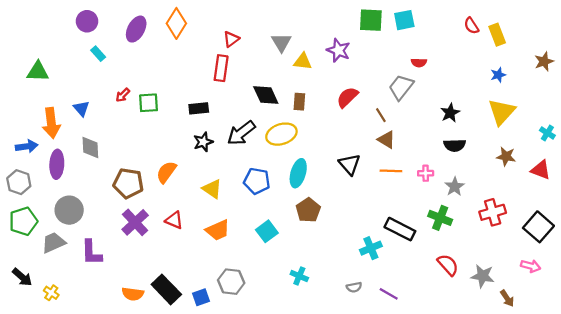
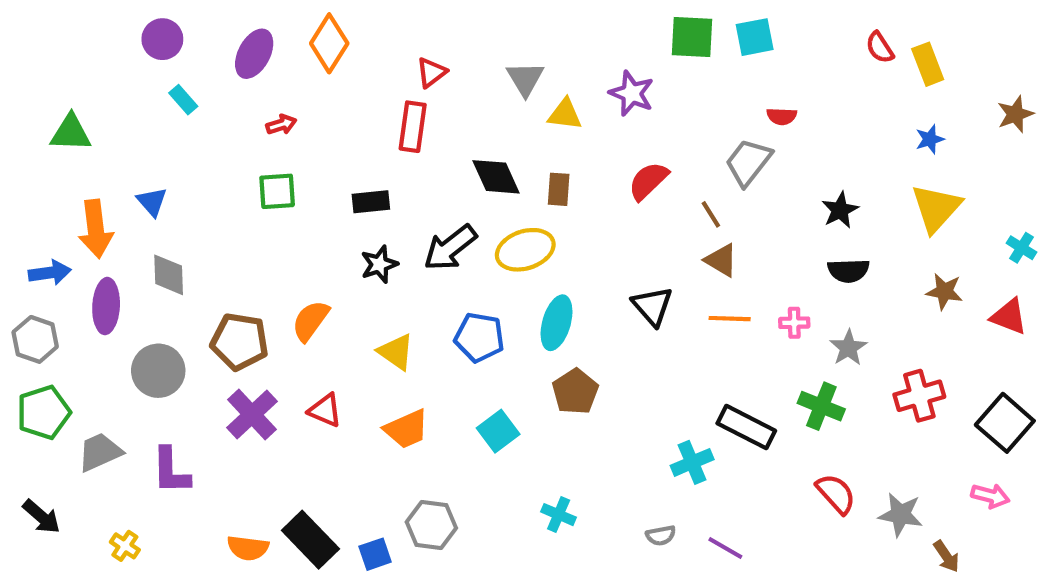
red arrow: (123, 95) -> (281, 125), moved, turned -152
gray circle: (69, 210) -> (158, 371), moved
yellow cross: (51, 293) -> (125, 546), moved

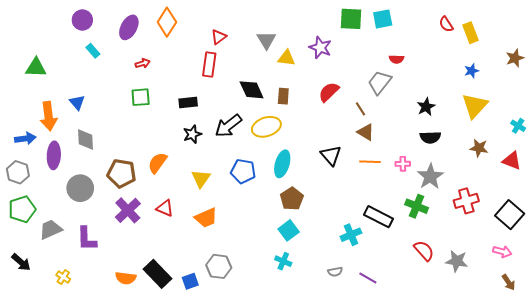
gray star: (848, 348) -> (430, 177), size x1.4
yellow triangle: (396, 352) -> (201, 179), turned 30
cyan square: (498, 431) -> (289, 230), moved
brown arrow: (946, 556) -> (509, 282), moved

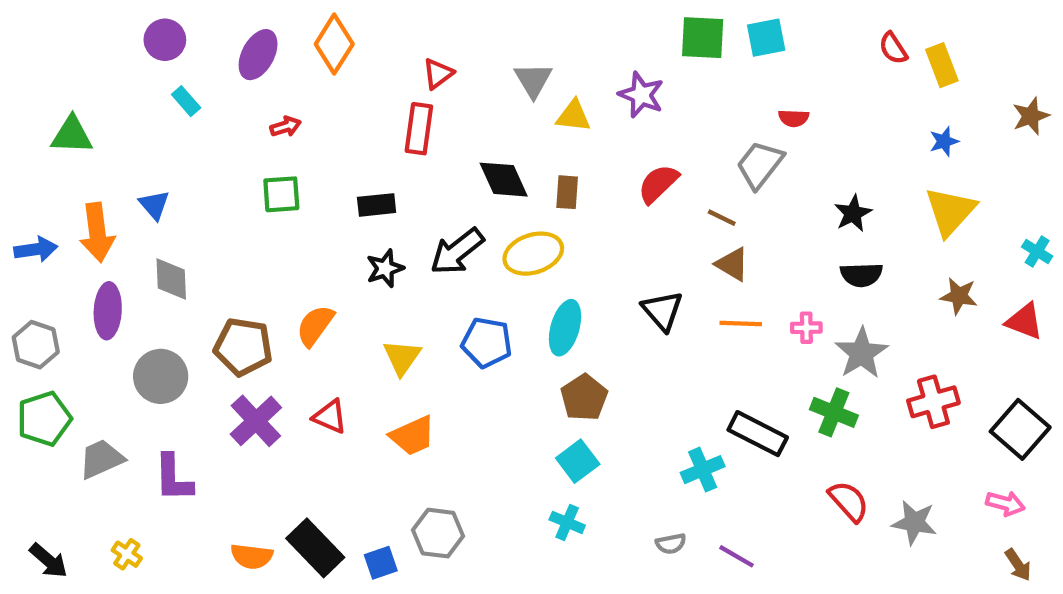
brown line: (361, 109) -> (722, 218), turned -32
blue arrow: (25, 138) -> (36, 249), moved
black arrow: (21, 262) -> (48, 561), moved

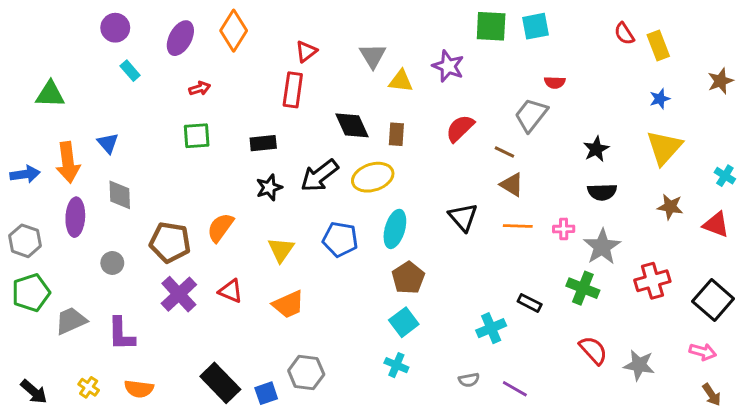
gray circle: (161, 376) -> (112, 263), size x0.6
black rectangle: (758, 434) -> (530, 303), size x0.6
orange semicircle: (252, 556) -> (139, 389), moved

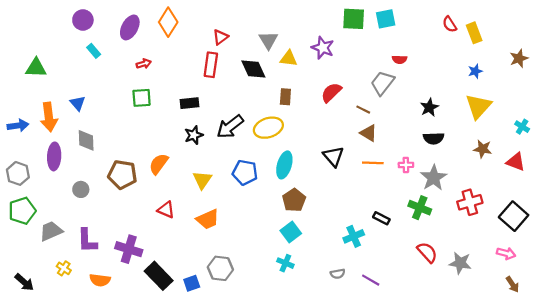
black diamond: (352, 125) -> (253, 69), moved
purple cross: (179, 294) -> (129, 249), moved, turned -30
yellow cross: (89, 387) -> (64, 268), moved

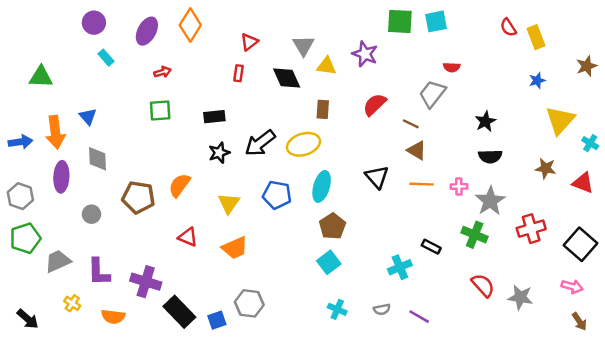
red rectangle: (211, 65) -> (238, 73), size x0.6
yellow triangle: (478, 106) -> (560, 120), moved
cyan cross: (285, 263) -> (337, 309), moved

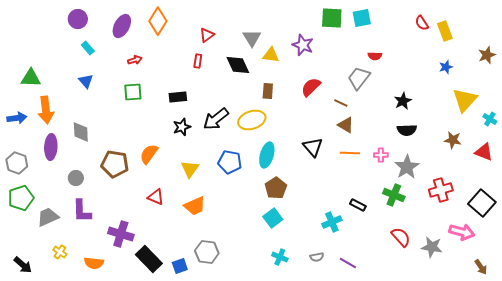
green triangle: (41, 77) -> (31, 78), moved
blue triangle: (88, 117) -> (86, 81), moved
purple L-shape: (99, 272) -> (82, 211), moved
pink arrow: (572, 286) -> (462, 232), moved, size x1.4

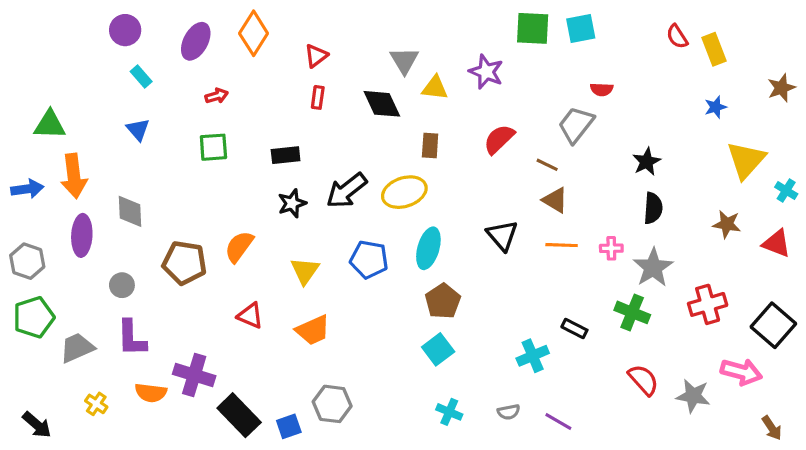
red triangle: (207, 35) -> (316, 56), moved
black semicircle: (407, 130) -> (653, 208), turned -84
orange semicircle: (94, 263) -> (151, 393), moved

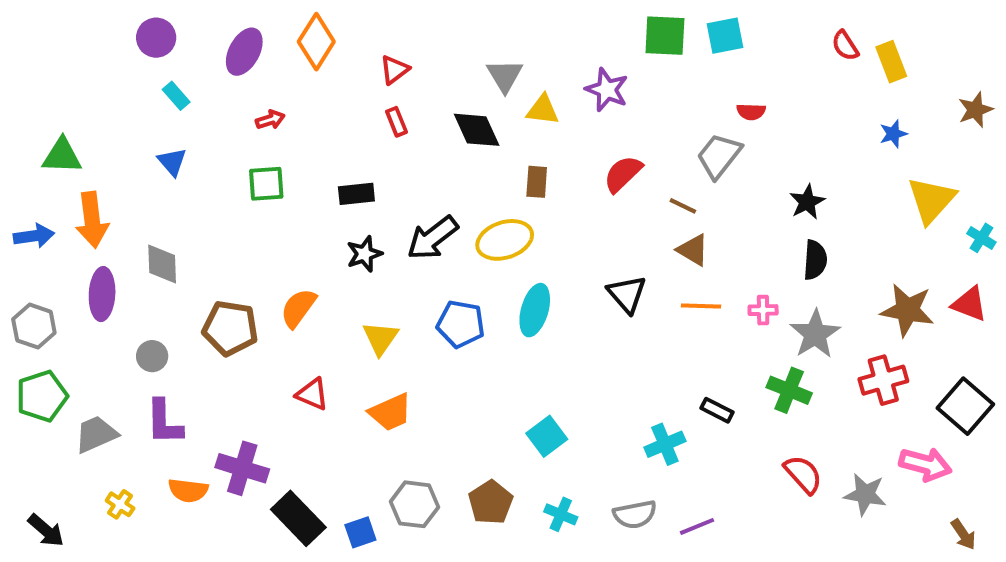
red rectangle: (318, 97) -> (396, 122), turned -30
brown star: (727, 224) -> (907, 310), moved, size x1.5
brown pentagon: (443, 301) -> (491, 502), moved
gray semicircle: (509, 412) -> (635, 514), size x1.5
purple line: (558, 422) -> (697, 526), turned -52

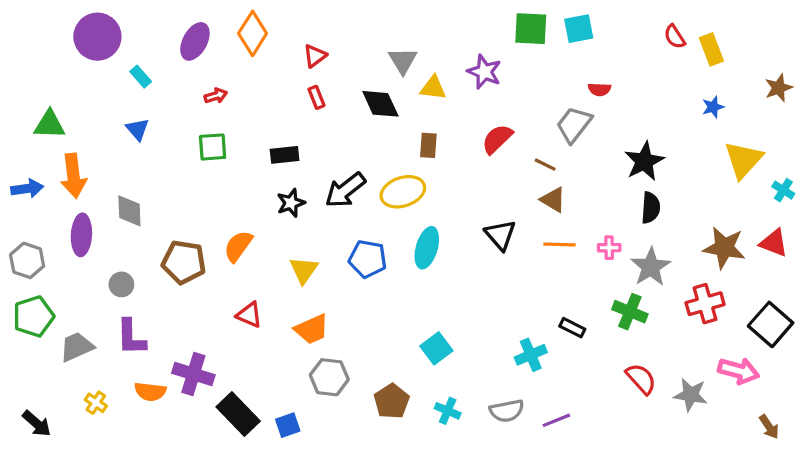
purple circle: (156, 38) -> (97, 37), moved, size x1.5
black star: (807, 202) -> (644, 161), size x1.4
gray hexagon: (415, 504) -> (329, 377), moved

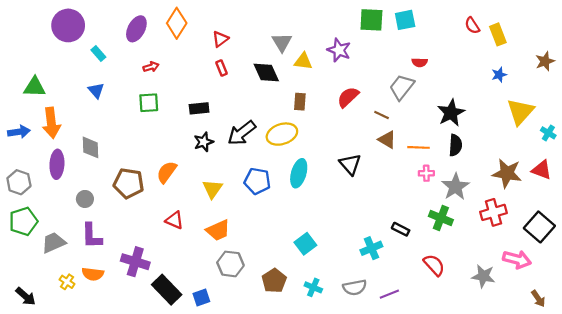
orange line: (560, 244) -> (418, 147), moved
red semicircle: (641, 379) -> (434, 265), moved
orange semicircle: (150, 392) -> (93, 274), moved

